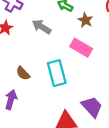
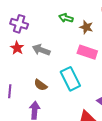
gray arrow: (42, 27) -> (41, 50), moved

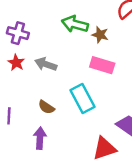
green arrow: (66, 18) -> (75, 24), size x1.5

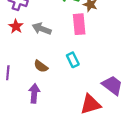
pink rectangle: (102, 65) -> (79, 24), moved, turned 66
cyan rectangle: (82, 98) -> (73, 60), size x0.6

